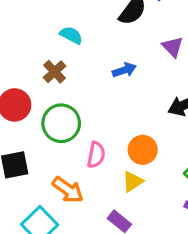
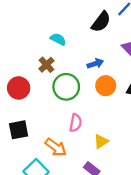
green circle: (61, 123) -> (66, 87), moved
orange circle: (143, 150) -> (106, 86), moved

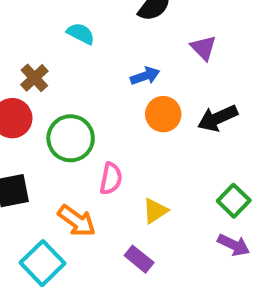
brown cross: (46, 65) -> (34, 78), moved
green circle: (66, 87) -> (71, 138), moved

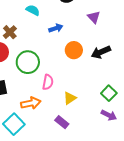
blue arrow: (145, 76) -> (56, 28), moved
orange arrow: (77, 221) -> (31, 103), turned -48

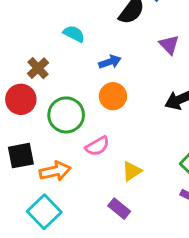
orange circle: (74, 50) -> (113, 96), moved
pink semicircle: (48, 82) -> (97, 146), turned 49
orange arrow: (31, 103) -> (55, 171), moved

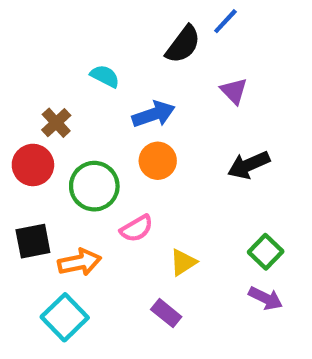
blue arrow: (110, 62) -> (154, 114), size x1.4

